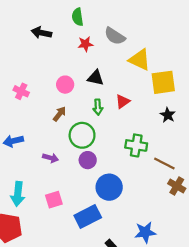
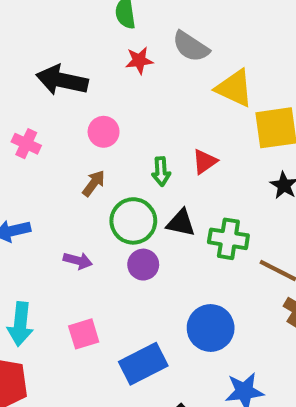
black arrow: (41, 33) -> (62, 80), moved, size x1.4
black triangle: (96, 78) -> (181, 223), moved
blue circle: (109, 187) -> (211, 328), moved

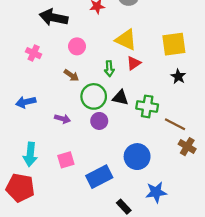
yellow triangle: (234, 88) -> (126, 40), moved
brown arrow: (94, 183) -> (71, 75), turned 88

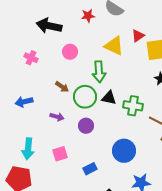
red triangle: (134, 63) -> (138, 36), moved
green arrow: (109, 69) -> (99, 72), size x1.5
brown arrow: (71, 75) -> (62, 87), moved
purple circle: (99, 121) -> (86, 126), moved
blue rectangle: (99, 177) -> (90, 169), size x0.6

